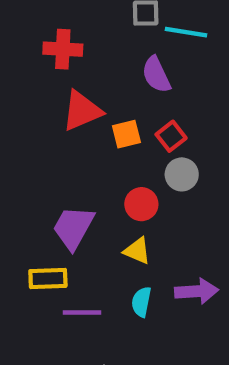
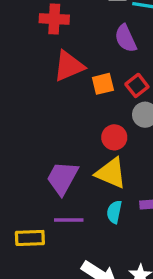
purple trapezoid: (73, 228) -> (62, 178), moved
yellow triangle: (137, 251) -> (111, 173), size x1.5
yellow rectangle: (48, 278) -> (30, 238), moved

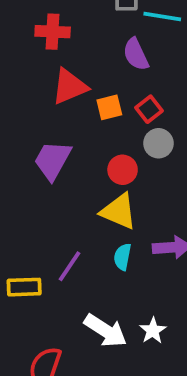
purple trapezoid: (62, 178) -> (53, 160), moved
purple line: (69, 220) -> (70, 266), turned -56

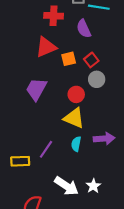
red cross: (53, 32) -> (54, 16), moved

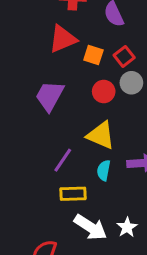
orange square: (69, 59) -> (93, 55), turned 32
red circle: (76, 94) -> (104, 92), moved
purple line: (46, 149) -> (63, 160), moved
yellow rectangle: (20, 161) -> (73, 194), moved

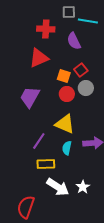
orange square: (93, 55) -> (64, 76), moved

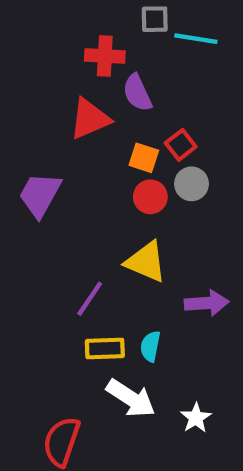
purple semicircle: (74, 41) -> (137, 93), moved
purple trapezoid: (30, 97) -> (40, 195), moved
cyan semicircle: (67, 148) -> (150, 346), moved
white star: (83, 187) -> (196, 418), moved

